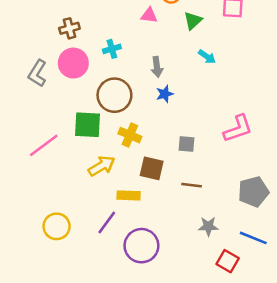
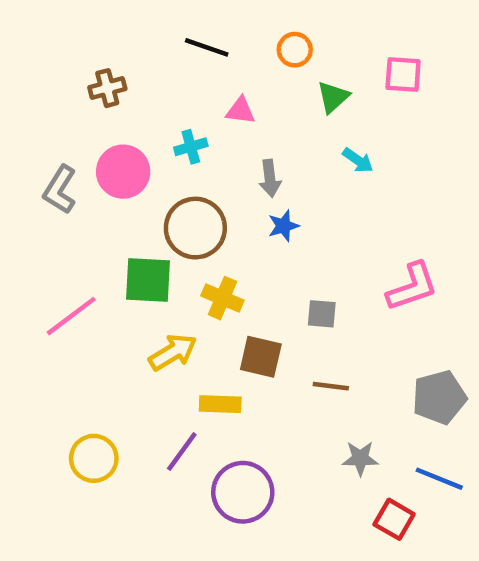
pink triangle: (149, 15) -> (241, 111), moved
brown cross: (69, 28) -> (107, 88), moved

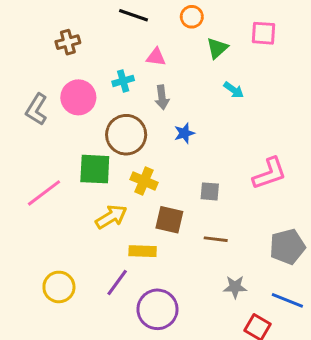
gray arrow: (270, 178) -> (162, 97), moved

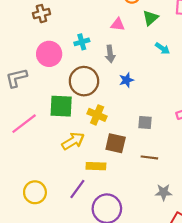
pink triangle: (156, 57) -> (118, 24), moved
gray L-shape: (37, 109) -> (16, 78), moved, turned 45

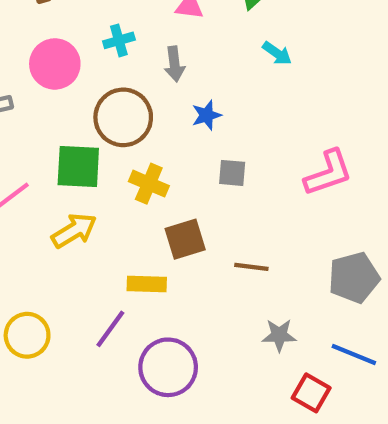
gray square: (145, 123) -> (232, 173), moved
yellow arrow: (73, 141) -> (74, 231), moved
brown square: (116, 143) -> (185, 239), turned -30

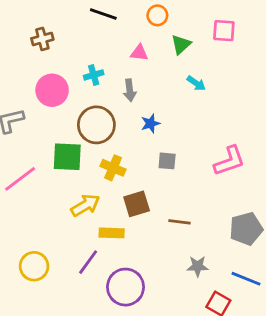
yellow arrow: (74, 231) -> (85, 205), moved

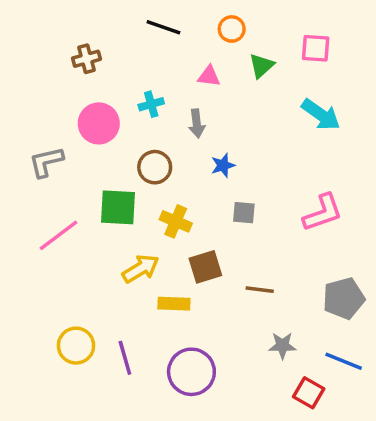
cyan arrow: (196, 83) -> (321, 115), moved, size x1.6
brown circle: (96, 125) -> (155, 167), size x0.7
purple line: (88, 262) -> (125, 358), moved, turned -52

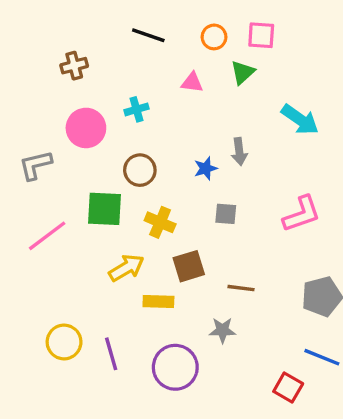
pink square: (316, 48) -> (261, 35), moved
gray arrow: (197, 123) -> (239, 152), moved
gray star: (282, 346) -> (222, 330), moved

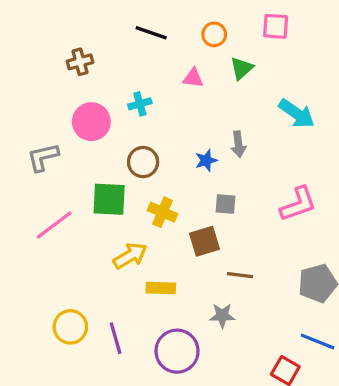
pink square: (261, 35) -> (276, 26), moved
brown square: (189, 266) -> (204, 241), moved

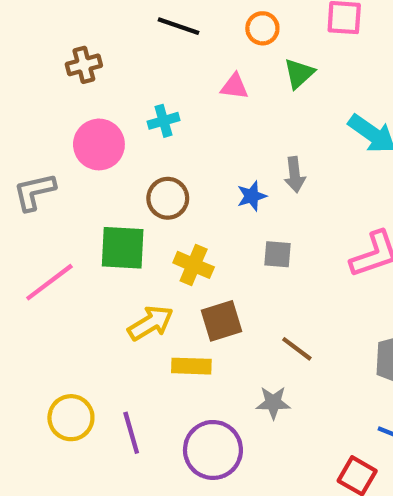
brown square: (204, 241) -> (222, 321), moved
brown line: (240, 275) -> (297, 349), turned 30

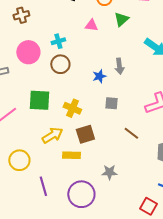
brown circle: (168, 198) -> (60, 64), moved
brown line: (297, 349) -> (131, 133), moved
yellow circle: (71, 418) -> (19, 160), moved

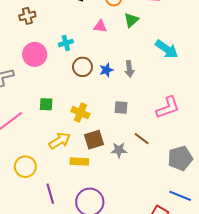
brown circle: (60, 64) -> (82, 67), moved
blue star: (99, 76) -> (106, 70), moved
green square: (39, 100) -> (46, 104), size x0.6
gray star: (109, 172) -> (119, 150), moved

